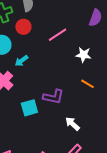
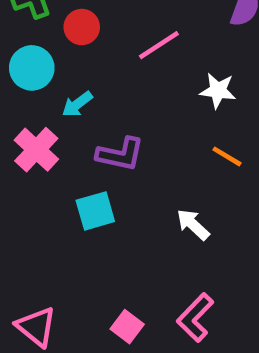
purple L-shape: (53, 97) -> (120, 154), moved
white arrow: (72, 124) -> (193, 225), moved

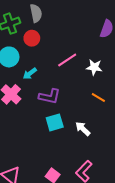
pink line: (159, 45) -> (67, 60), moved
cyan square: (95, 211) -> (55, 122), moved

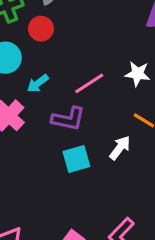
pink line: (67, 60) -> (89, 83), moved
white arrow: (83, 129) -> (120, 148), moved, turned 84

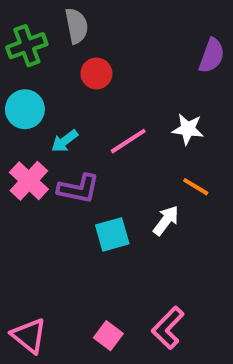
red circle: (41, 29) -> (96, 73), moved
purple L-shape: (68, 119) -> (79, 189), moved

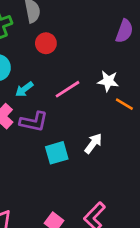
orange line: (196, 187) -> (124, 104), moved

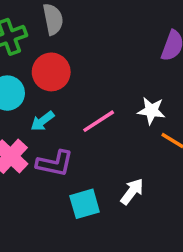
red circle: (46, 43) -> (51, 72), moved, size x1.4

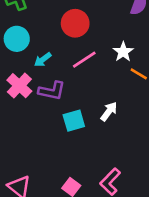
red circle: (51, 72) -> (75, 23), moved
white star: (151, 111) -> (123, 52), turned 30

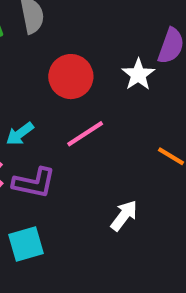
white star: (123, 52) -> (138, 74), moved
cyan square: (74, 121) -> (26, 244), moved

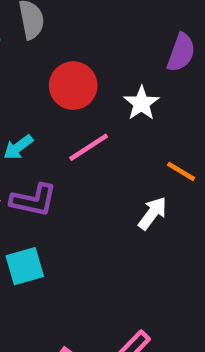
white star: (138, 74) -> (141, 103), moved
white arrow: (124, 215) -> (152, 213), moved

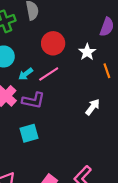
pink line: (89, 147) -> (49, 74), moved
orange line: (181, 171) -> (107, 71), moved, turned 40

